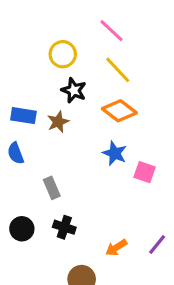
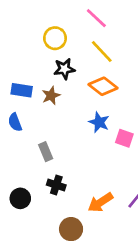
black star: (74, 90) -> (64, 69), turned -30
black circle: (22, 229) -> (20, 198), moved
orange arrow: (116, 248) -> (100, 202), size x1.4

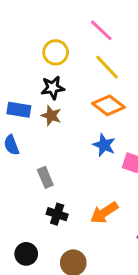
black star: (64, 69) -> (53, 88), moved
brown star: (51, 96) -> (51, 116), turned -30
black circle: (20, 198) -> (26, 254), moved
orange arrow: (100, 202) -> (104, 213), moved

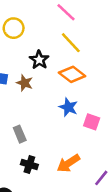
yellow circle: (56, 52) -> (14, 28), moved
black star: (53, 88) -> (39, 60), moved, turned -30

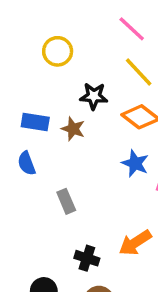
black star: (39, 60) -> (94, 96), turned -30
black cross: (29, 164) -> (87, 258), moved

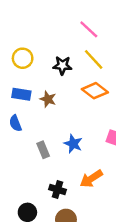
yellow circle: (58, 51) -> (23, 58), moved
black star: (94, 96) -> (62, 65), moved
blue star: (135, 163) -> (73, 144), moved

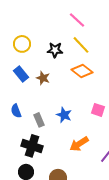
blue rectangle: (21, 94) -> (21, 74), turned 42
blue semicircle: (15, 123) -> (16, 111), moved
black cross: (58, 189) -> (32, 146), moved, size x1.5

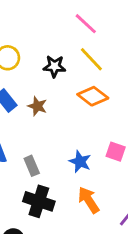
blue star: (64, 115) -> (80, 162), moved
orange arrow: (79, 144) -> (89, 200), turned 90
black cross: (32, 146) -> (39, 201), moved

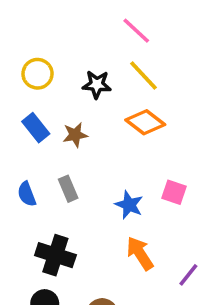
brown star: (37, 106) -> (75, 135), turned -30
gray rectangle: (32, 166) -> (68, 189), moved
black cross: (39, 201) -> (55, 255), moved

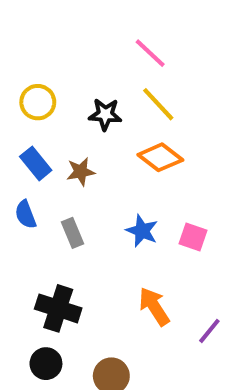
blue semicircle: (27, 194) -> (26, 214), moved
blue star: (129, 205) -> (142, 231), moved

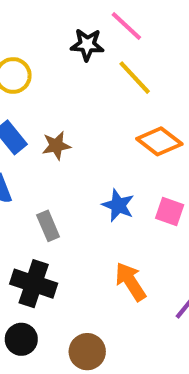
black star: (105, 114) -> (87, 45), moved
orange diamond: (160, 157) -> (159, 141), moved
gray rectangle: (73, 233) -> (48, 226), moved

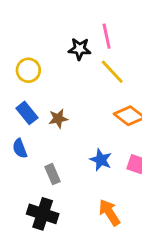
pink line: (126, 26) -> (107, 36), turned 35

